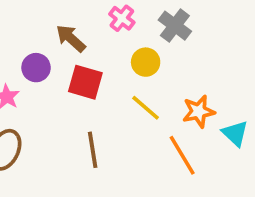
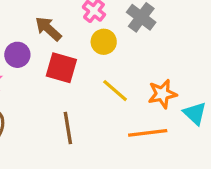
yellow circle: (146, 62) -> (104, 42), moved
orange line: (182, 155) -> (148, 133), turned -66

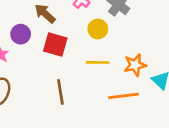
yellow circle: (104, 42) -> (98, 29), moved
yellow line: (115, 91) -> (98, 62), turned -40

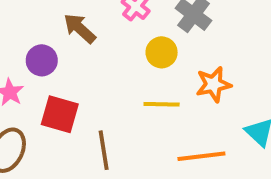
red square: (55, 44) -> (60, 114), moved
orange star: (135, 65) -> (213, 84), moved

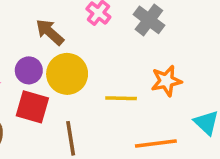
yellow circle: (162, 52) -> (67, 74), moved, size x1.5
purple circle: (42, 60) -> (29, 70), moved

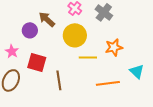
purple circle: (29, 70) -> (30, 30), moved
yellow circle: (67, 74) -> (75, 35), moved

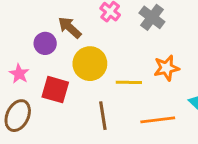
yellow circle: (75, 35) -> (90, 64), moved
brown line: (59, 80) -> (103, 116), moved

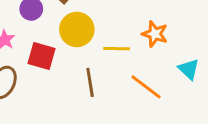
orange star: (166, 68) -> (155, 34), turned 30
orange line: (158, 120) -> (146, 87), turned 44

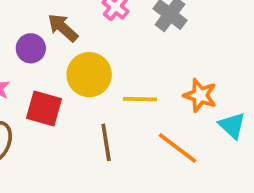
orange star: (155, 34) -> (200, 95), moved

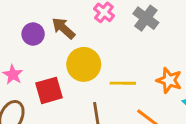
purple circle: (31, 48) -> (33, 34), moved
red square: (44, 108) -> (49, 90), turned -32

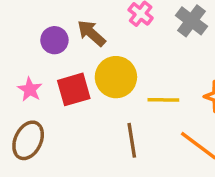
red square: (49, 90) -> (74, 89), moved

